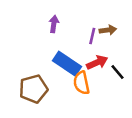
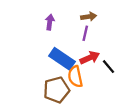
brown arrow: (108, 30) -> (89, 17), moved
brown pentagon: (33, 89) -> (56, 90), moved

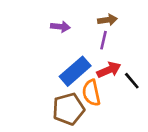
purple arrow: (50, 22) -> (60, 27), turned 88
blue rectangle: (62, 59) -> (75, 71), turned -75

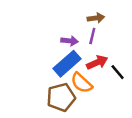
purple arrow: (60, 27) -> (69, 41), moved
orange semicircle: (91, 93) -> (81, 83), turned -35

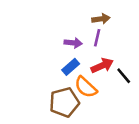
blue rectangle: (67, 64) -> (71, 67), size x0.6

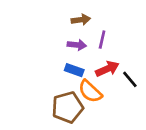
brown arrow: (101, 19) -> (81, 20), moved
blue rectangle: (71, 67) -> (74, 70), turned 60

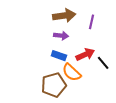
brown arrow: (81, 20) -> (64, 16), size x1.5
purple line: (102, 40) -> (92, 22), moved

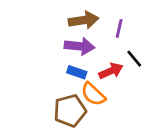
purple arrow: (61, 36) -> (79, 46), size x1.5
black line: (103, 63) -> (134, 59), moved

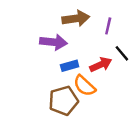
purple arrow: (79, 46) -> (53, 42), moved
blue rectangle: (77, 72) -> (70, 66), turned -35

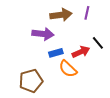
purple line: (108, 26) -> (87, 13), moved
brown pentagon: (63, 101) -> (31, 81), moved

